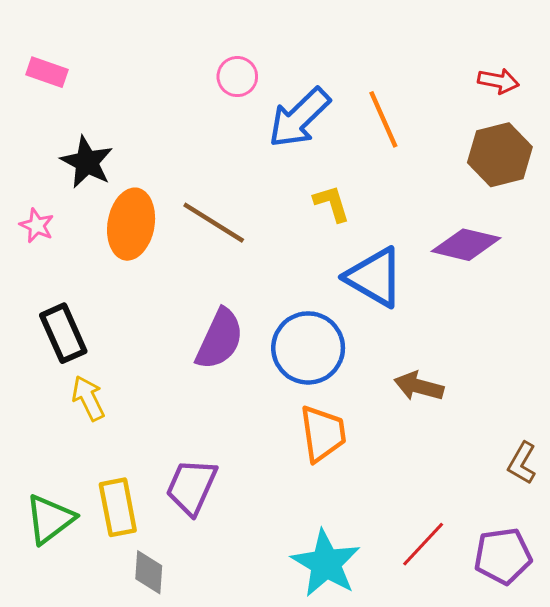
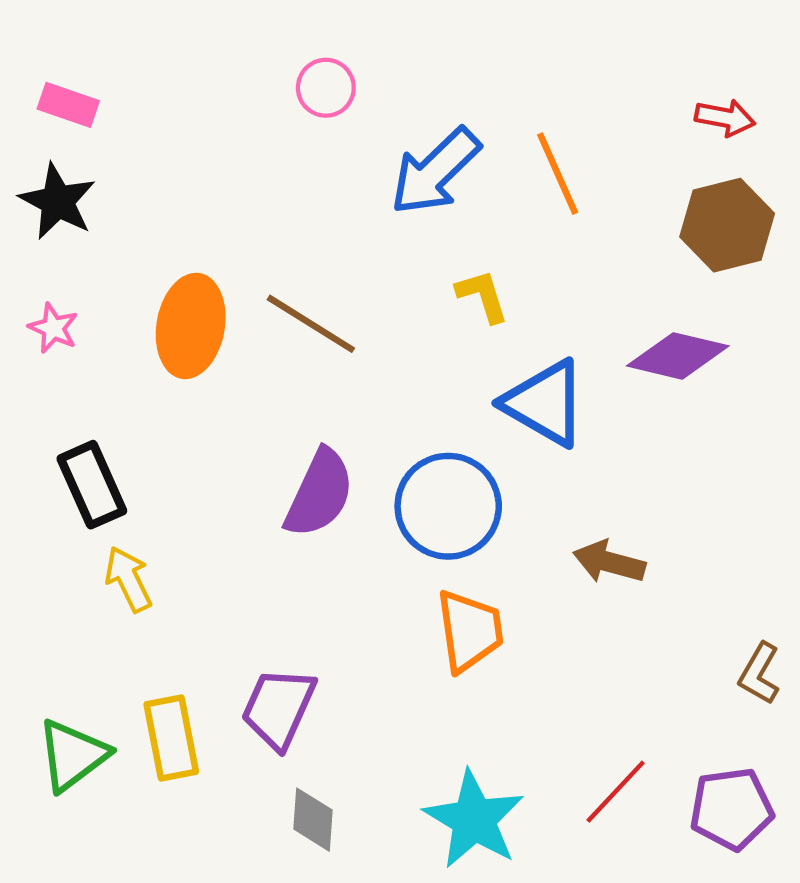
pink circle: (237, 77) -> (326, 88), moved
black star: (87, 162) -> (58, 201), moved
gray diamond: (149, 572) -> (313, 820), moved

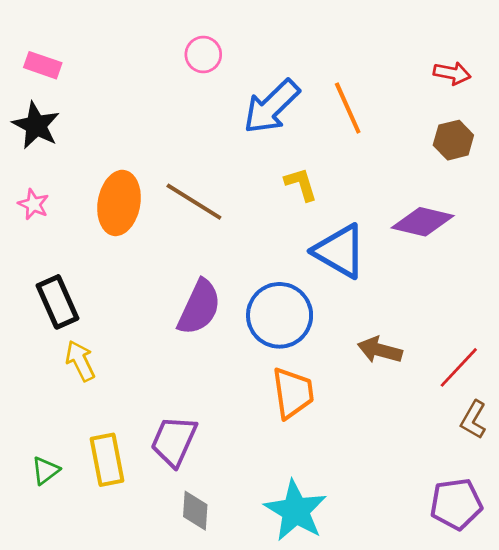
brown hexagon: (727, 225) -> (453, 140), size x0.7
green triangle: (73, 755) -> (45, 470), size x0.6
red line: (616, 792) -> (459, 367), moved

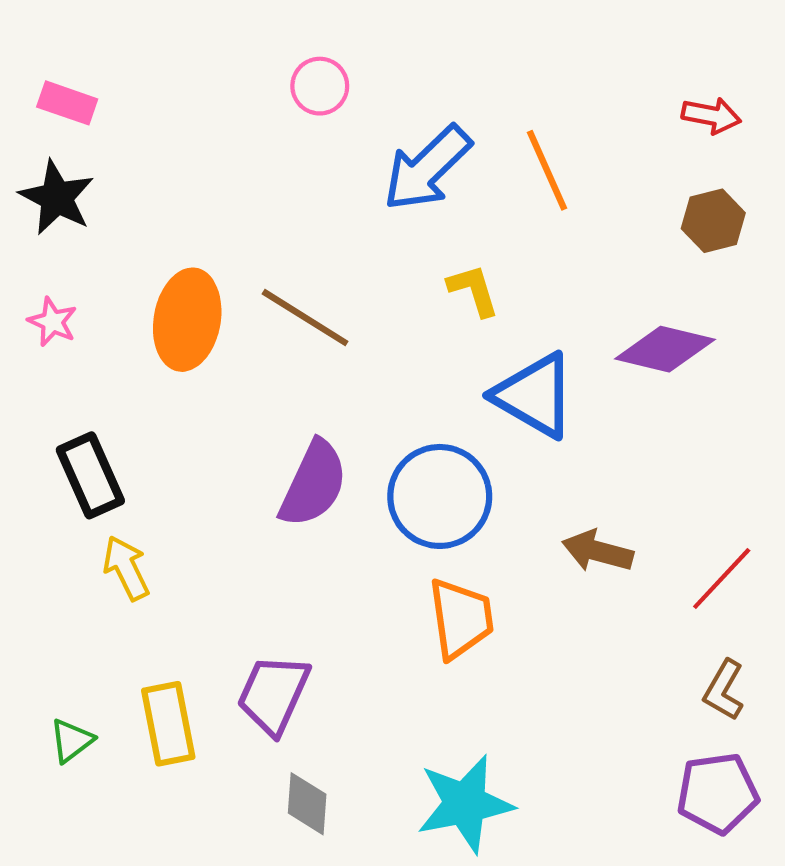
brown L-shape: (473, 420) -> (724, 690), moved
cyan star: (296, 511) -> (465, 804), turned 30

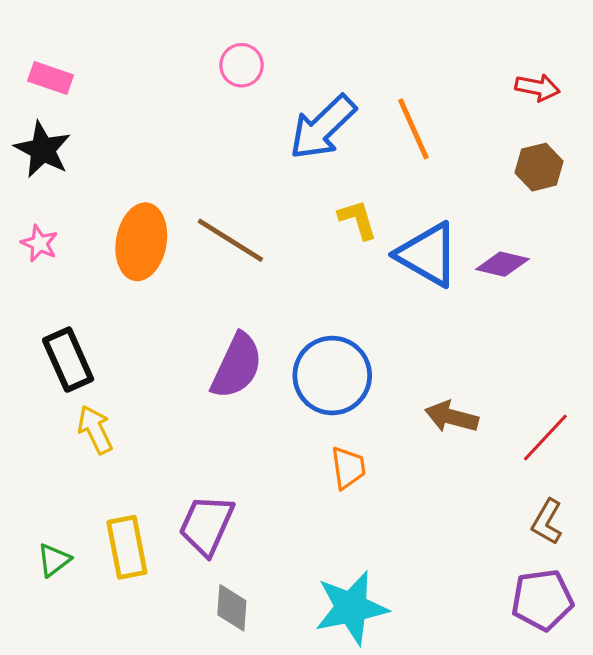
purple diamond: (665, 349) -> (502, 264), size x0.7
blue triangle: (534, 395) -> (428, 255), moved
orange trapezoid: (461, 619) -> (348, 468), size x0.7

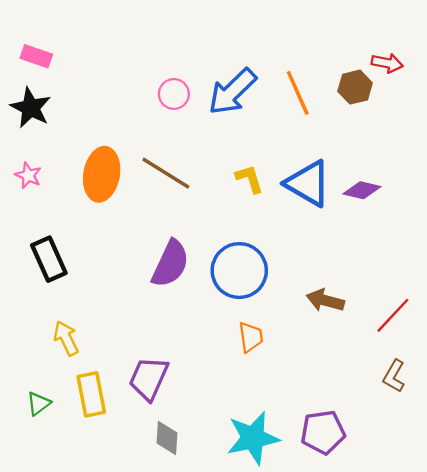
pink circle: (242, 65) -> (174, 94), moved
brown hexagon: (539, 167) -> (355, 87), moved
yellow L-shape: (358, 220) -> (250, 179), moved
yellow arrow: (95, 430) -> (66, 338), moved
purple pentagon: (542, 600) -> (323, 432), moved

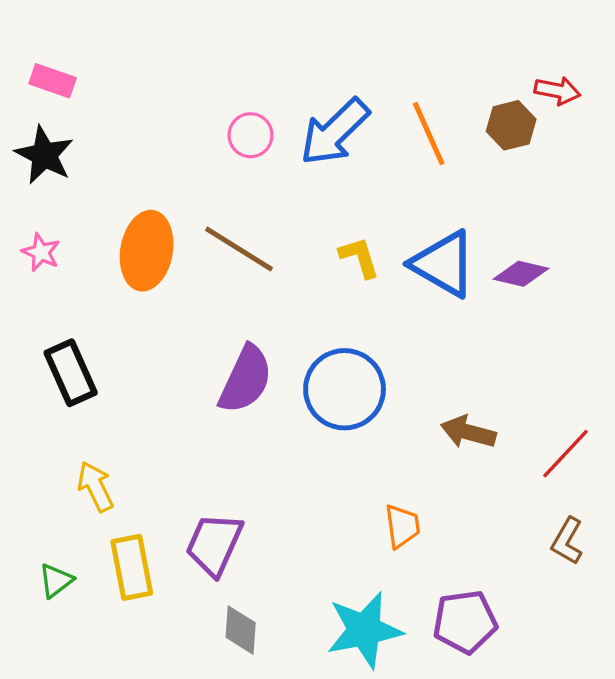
orange trapezoid: (251, 337) -> (402, 526), moved

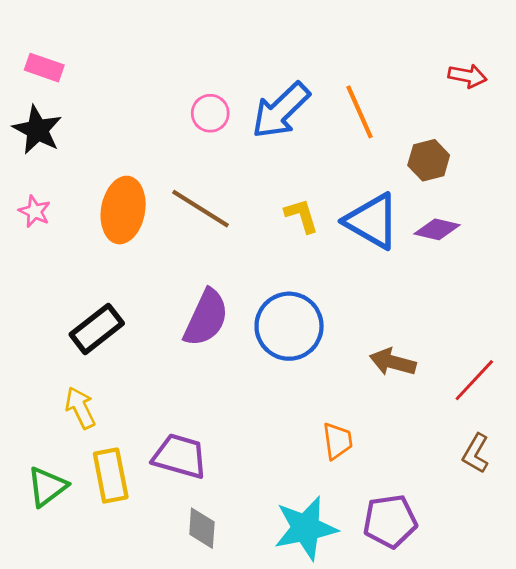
brown hexagon: (511, 125) -> (429, 160), moved
black rectangle: (71, 373) -> (97, 329), moved, turned 76
purple trapezoid: (214, 544) -> (180, 456), turned 82
green triangle: (56, 581) -> (47, 487), size x1.4

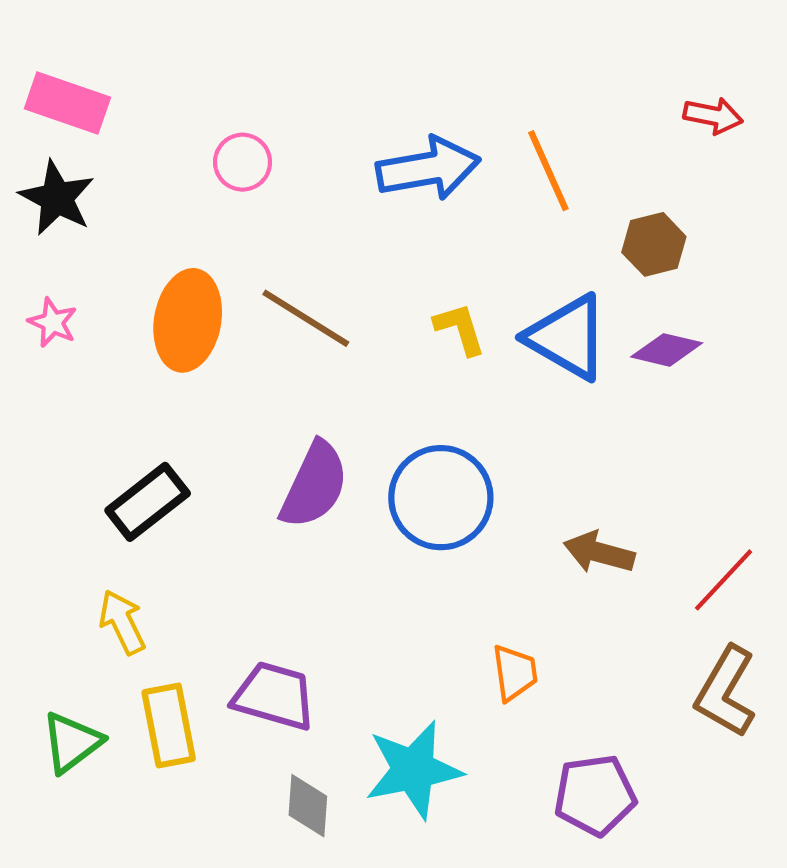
pink rectangle: (44, 68) -> (67, 103), size x1.4
blue arrow: (281, 110) -> (428, 168), turned -146
pink circle: (210, 113) -> (243, 162), moved
brown L-shape: (476, 453) -> (726, 692), size x1.5
cyan star: (306, 528) -> (413, 770), moved

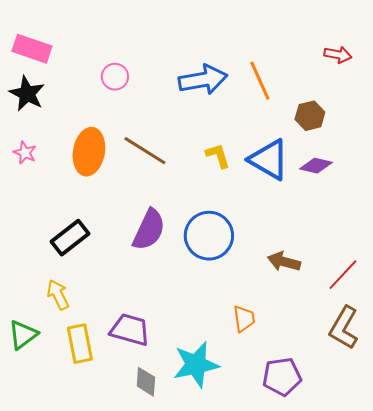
green triangle: (72, 742) -> (23, 335), moved

